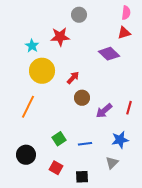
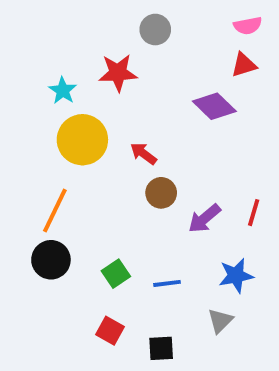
pink semicircle: (126, 13) -> (248, 26), turned 72
red arrow: (73, 78) -> (143, 154), turned -96
black circle: (26, 155) -> (51, 260), moved

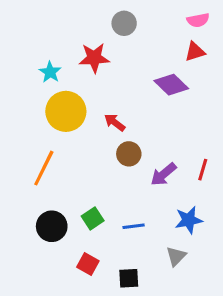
black circle: (51, 260) -> (52, 226), moved

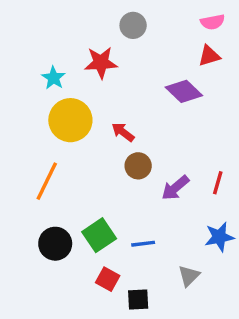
green square: (93, 218) -> (99, 235), size x1.4
blue star: (189, 220) -> (219, 237), moved
red square: (88, 264) -> (108, 279), moved

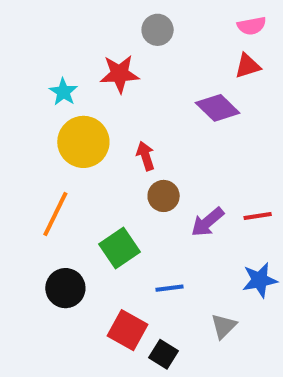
red arrow: (123, 132) -> (146, 156), turned 35
red line: (218, 183) -> (258, 216), turned 65
green square: (99, 235) -> (119, 248), moved
red square: (108, 279) -> (127, 330), size x1.4
black square: (138, 300) -> (164, 354), turned 35

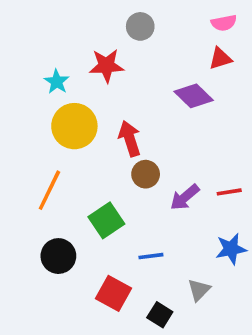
red arrow: (146, 156) -> (130, 139), size x1.4
black square: (164, 354) -> (160, 315), moved

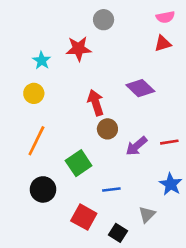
purple diamond: (194, 96) -> (140, 88), moved
yellow circle: (74, 126) -> (34, 93), moved, size x0.6
blue star: (231, 249) -> (171, 184), turned -30

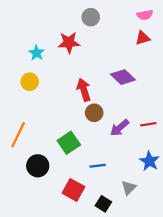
orange line: (36, 141) -> (18, 135), moved

